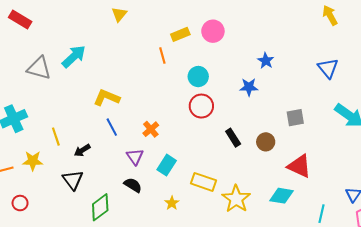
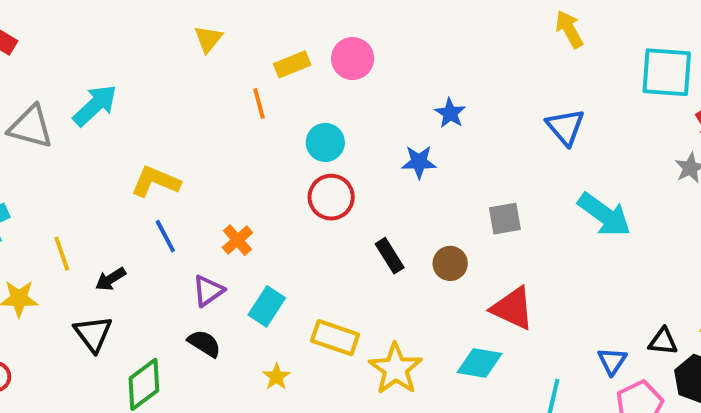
yellow triangle: (119, 14) -> (208, 39), moved
purple triangle: (135, 157) -> (208, 291), turned 30

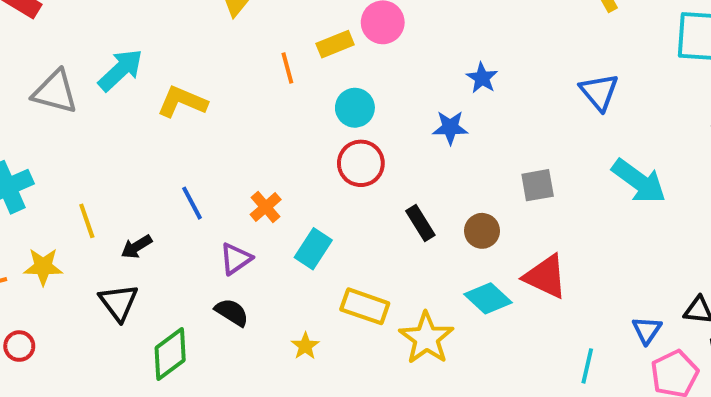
yellow rectangle: (292, 64) -> (335, 44), moved
yellow L-shape: (156, 181) -> (182, 102), moved
cyan rectangle: (267, 306) -> (313, 249), moved
cyan diamond: (479, 363) -> (488, 298), moved, turned 33

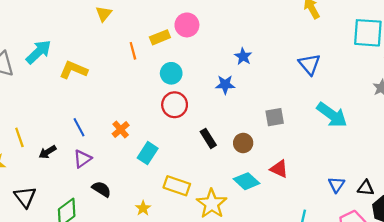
purple triangle: (236, 259) -> (82, 159), moved
red triangle: (546, 277) -> (279, 169), size x0.7
black triangle: (119, 302) -> (25, 197), moved
blue triangle: (647, 330) -> (336, 185), moved

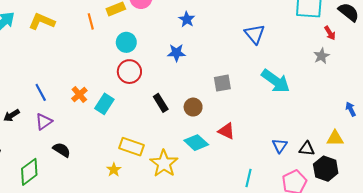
blue star: (243, 56) -> (187, 19), moved
yellow L-shape: (73, 70) -> (42, 21), moved
cyan rectangle: (148, 153) -> (104, 104), moved
yellow star: (143, 208) -> (114, 170), moved

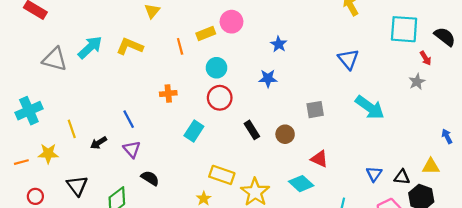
orange cross: (79, 95) -> (168, 93), moved, turned 35
purple triangle: (44, 122) -> (132, 149), turned -36
cyan diamond: (196, 143) -> (301, 184), moved

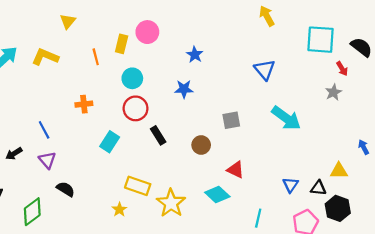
yellow rectangle: (206, 33) -> (122, 44), turned -54
black rectangle: (252, 130) -> (158, 135), moved
yellow triangle: (431, 166) -> (339, 171), moved

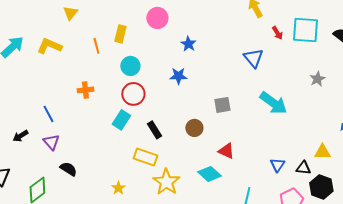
pink circle: (147, 32) -> (157, 18), moved
red arrow: (342, 69) -> (277, 33), moved
black rectangle: (158, 135) -> (154, 130), moved
cyan rectangle: (110, 142) -> (121, 120), moved
yellow rectangle: (138, 186) -> (145, 157), moved

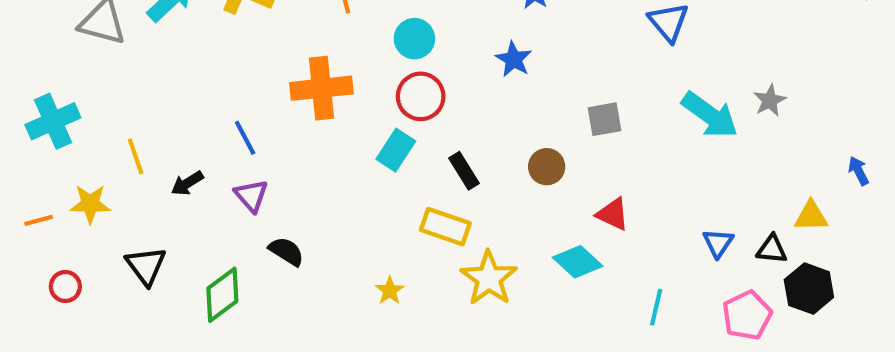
blue star: (178, 76) -> (514, 59), turned 30
gray star: (317, 79) -> (770, 101), moved
orange cross: (85, 90) -> (321, 88), size x1.8

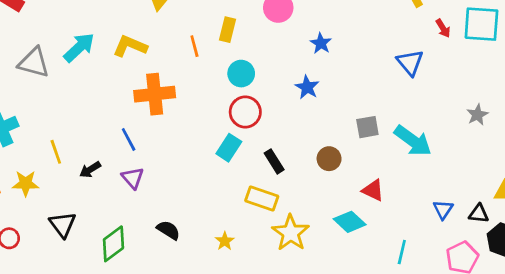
orange cross: (321, 88) -> (155, 94), moved
cyan arrow: (710, 115) -> (413, 141), moved
black semicircle: (286, 251) -> (168, 230), moved

